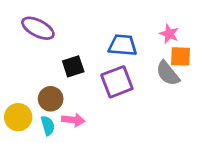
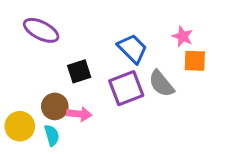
blue trapezoid: (123, 45) -> (132, 49), turned 40
gray semicircle: (168, 73) -> (161, 84), moved
pink arrow: (73, 120) -> (79, 114), moved

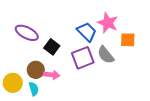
purple ellipse: (41, 30) -> (27, 33), moved
pink star: (183, 36) -> (108, 23), moved, size x1.5
black square: (79, 71) -> (52, 47), turned -35

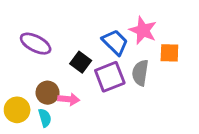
black square: (52, 47) -> (81, 62), moved
gray semicircle: (106, 55) -> (140, 73), turned 48

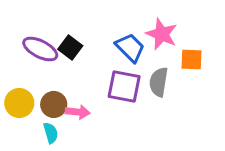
black square: (81, 62) -> (70, 48), moved
purple square: (110, 77) -> (124, 86), turned 32
yellow circle: (17, 110) -> (19, 103), moved

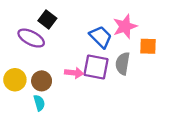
pink star: (162, 34) -> (125, 26), turned 30
black square: (70, 48) -> (47, 20), moved
pink arrow: (78, 112) -> (74, 73), moved

